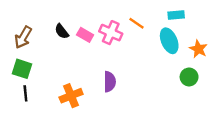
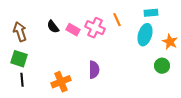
orange line: (136, 23) -> (117, 20), turned 32
brown arrow: (23, 37) -> (20, 32), turned 132
cyan ellipse: (169, 41) -> (145, 35), turned 40

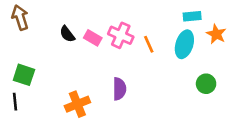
orange line: (117, 20) -> (149, 44), moved
brown arrow: (20, 32) -> (20, 18), moved
orange star: (170, 42) -> (216, 34), moved
black line: (22, 80) -> (15, 102), moved

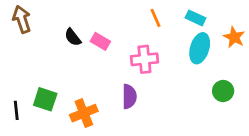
cyan rectangle: (192, 16) -> (196, 18), moved, turned 30
pink cross: (121, 35) -> (144, 59), moved, turned -30
orange line: (149, 44) -> (156, 18), moved
green square: (24, 75) -> (45, 99), moved

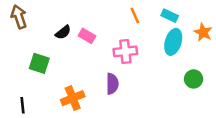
black semicircle: (73, 37) -> (63, 32), turned -91
green square: (45, 99) -> (39, 63), moved
black line: (16, 110) -> (22, 105), moved

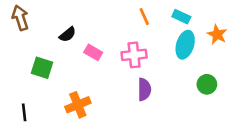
pink rectangle: (87, 36) -> (93, 52), moved
purple semicircle: (112, 84) -> (144, 89), moved

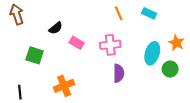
orange star: (217, 34) -> (176, 43), moved
cyan ellipse: (185, 45) -> (152, 53), moved

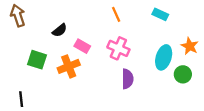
orange line: (119, 13) -> (116, 14), moved
pink cross: (110, 45) -> (118, 48), turned 30
orange cross: (64, 86) -> (69, 66), moved

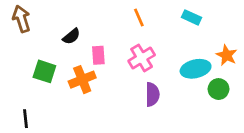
pink rectangle: (82, 46) -> (98, 55), turned 56
pink cross: (118, 48) -> (142, 58), turned 35
cyan ellipse: (164, 57) -> (196, 69), turned 60

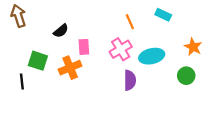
orange line: (139, 17) -> (130, 22), moved
cyan ellipse: (196, 69) -> (152, 56), moved
black line: (25, 119) -> (22, 81), moved

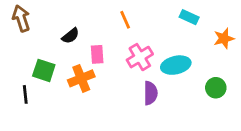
orange line: (130, 22) -> (125, 20), moved
orange star: (193, 47) -> (224, 38), moved, turned 30

